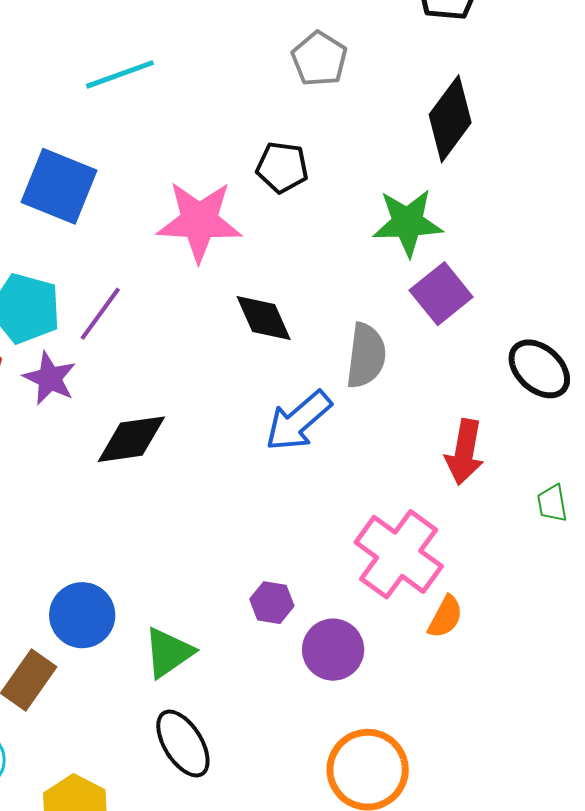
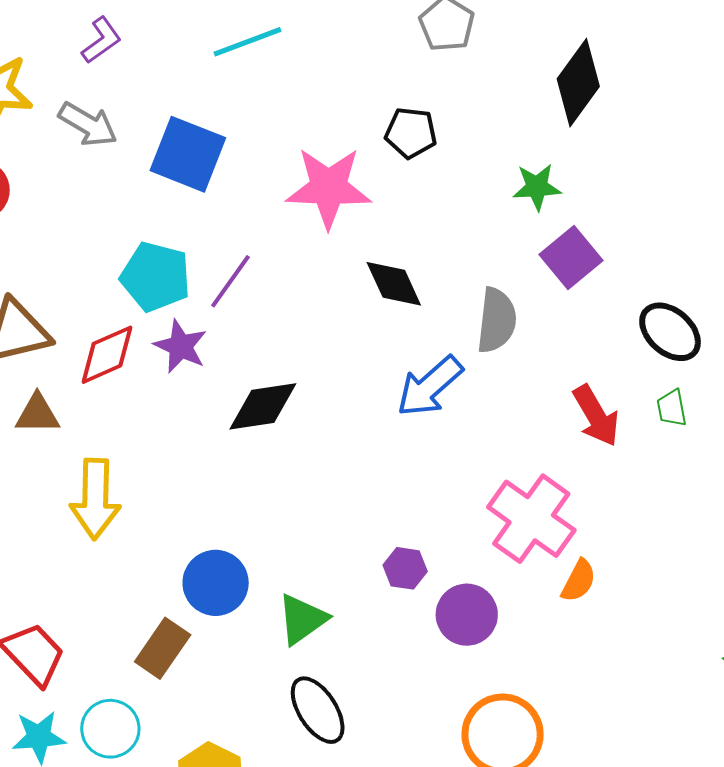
green star: (408, 223) -> (537, 187), size x0.7
red arrow: (464, 452) -> (596, 416), turned -40
green trapezoid: (552, 503) -> (672, 408), moved

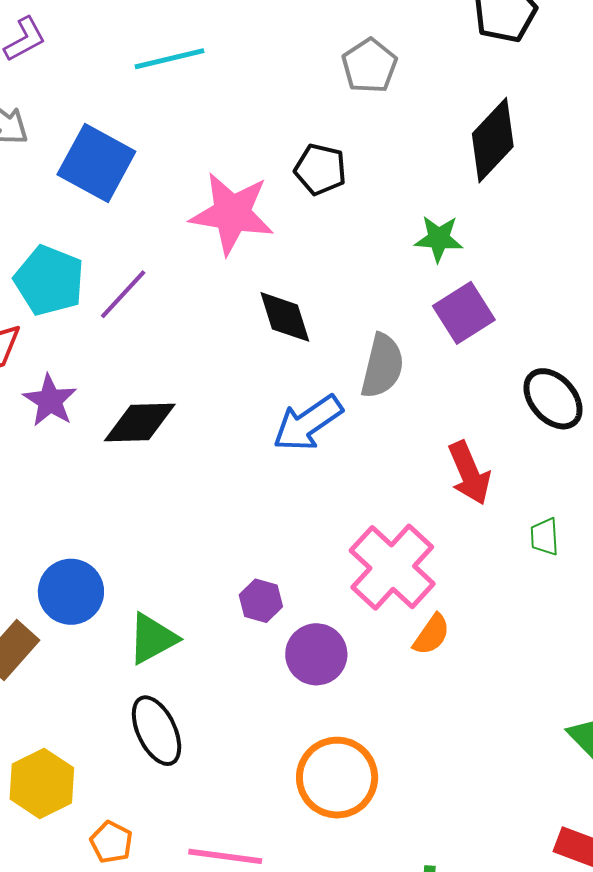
purple star: (181, 346) -> (50, 401), moved
green trapezoid: (672, 408) -> (545, 537), moved

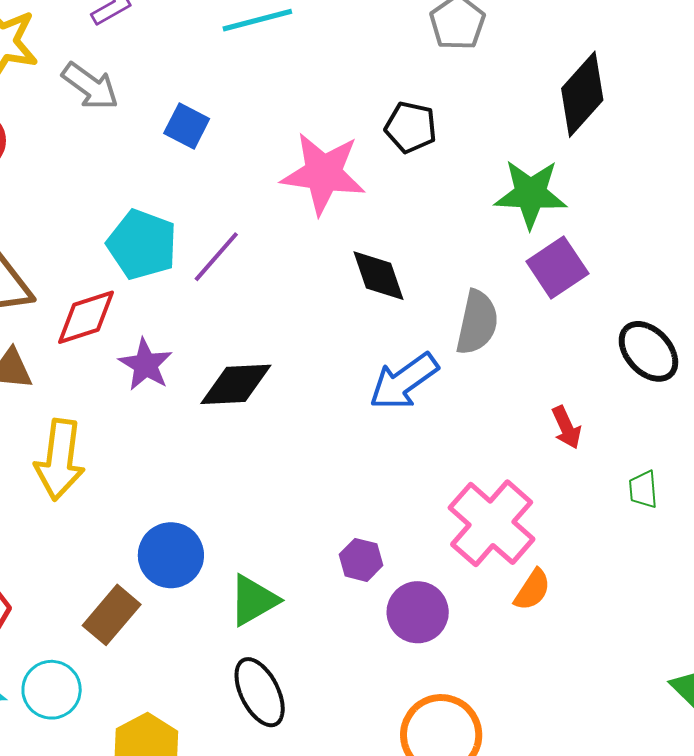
blue square: (96, 163) -> (187, 126), size x0.6
green star: (439, 239) -> (531, 194), size x1.5
red arrow: (469, 473) -> (566, 427), size x0.7

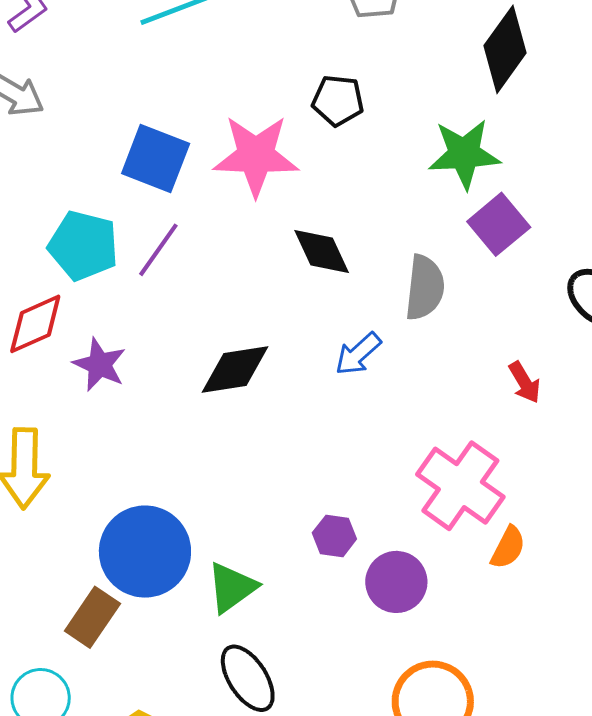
blue square: (187, 126) -> (156, 158), moved, size x1.5
blue arrow: (404, 381) -> (358, 354), size x0.7
black diamond: (236, 384) -> (235, 370), moved
blue circle: (171, 555) -> (145, 552), size x1.4

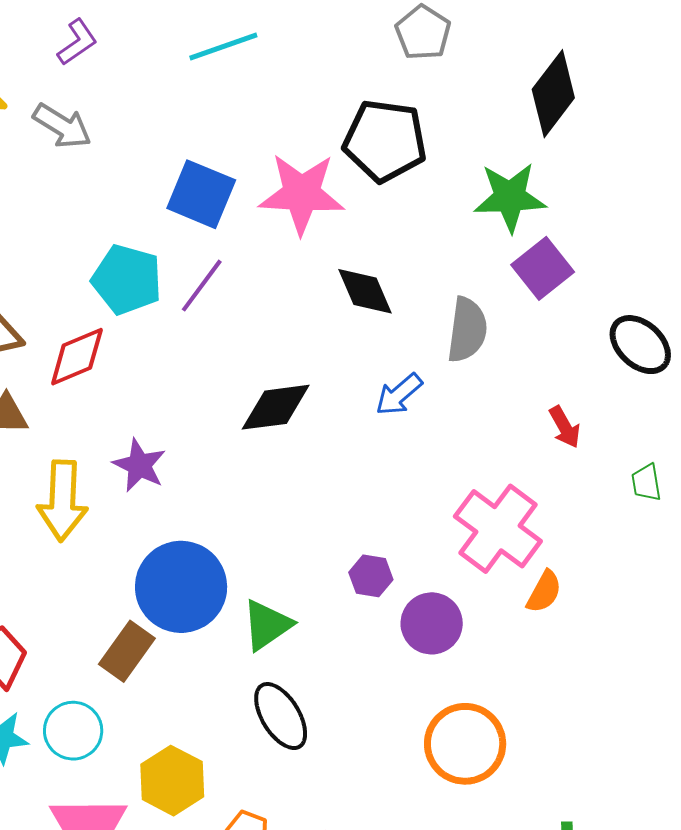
black pentagon: (338, 100) -> (385, 141), size x1.6
purple star: (100, 365) -> (139, 465), moved

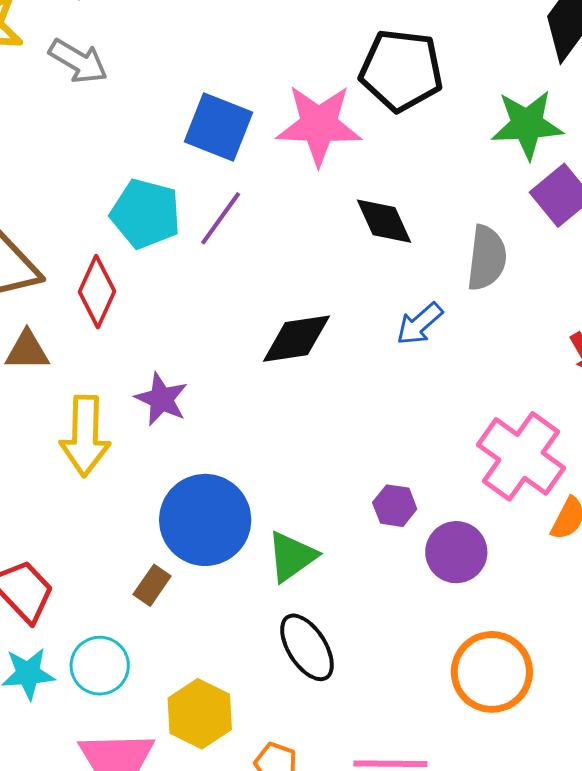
red diamond: (77, 357) -> (97, 292), turned -42
brown rectangle: (127, 651) -> (152, 585), size x0.7

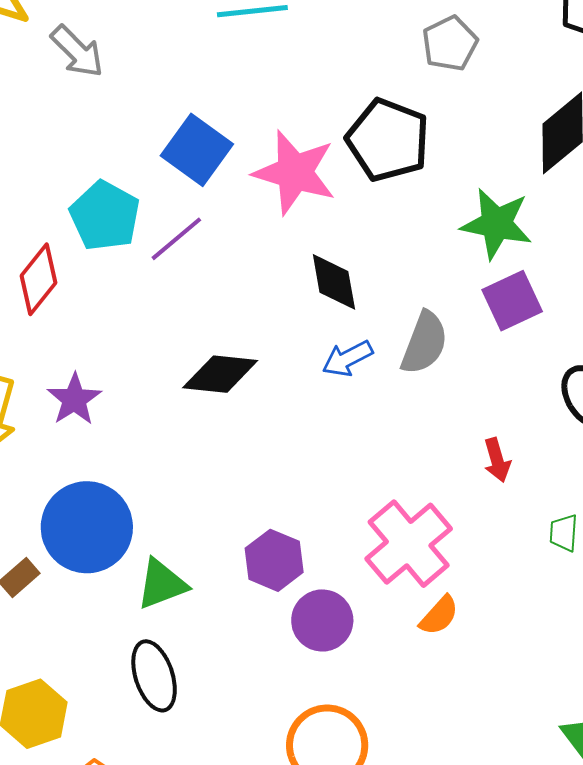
blue arrow: (420, 324) -> (348, 358), moved
purple hexagon: (395, 506) -> (274, 560), size x1.4

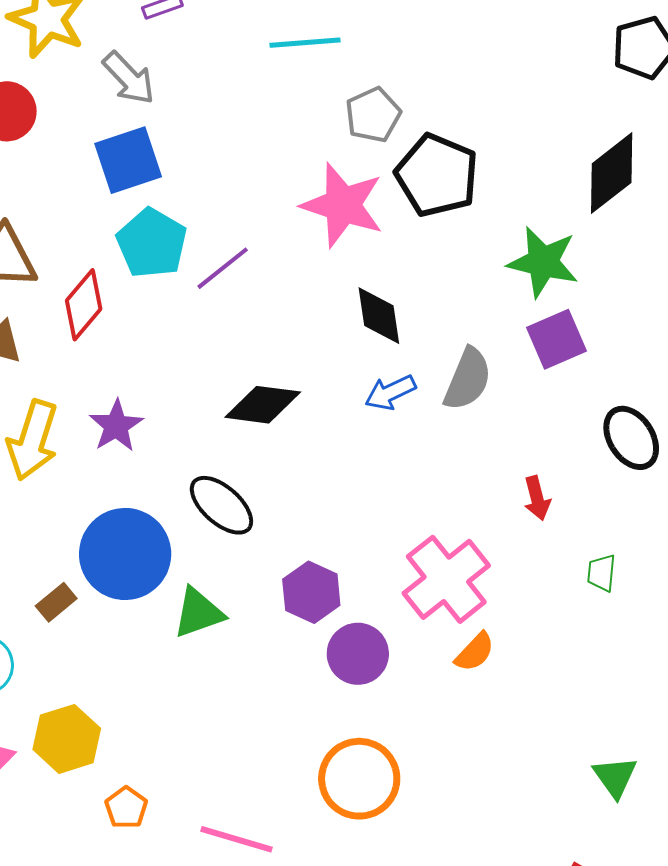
gray pentagon: (450, 44) -> (373, 115), moved
blue square: (197, 150) -> (128, 160), moved, turned 34
black ellipse: (154, 676) -> (221, 505), moved, turned -32

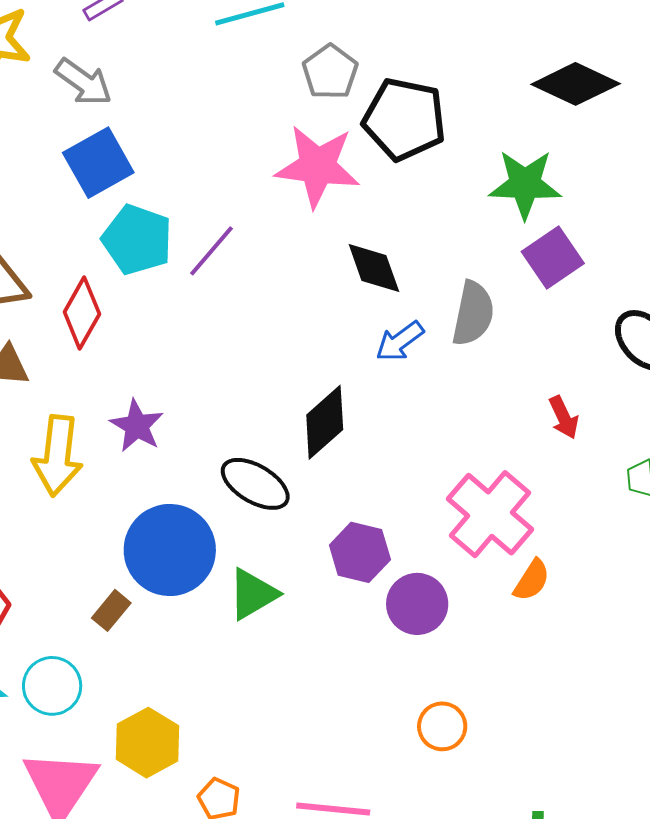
black diamond: (612, 173) -> (576, 84), turned 74
black diamond: (263, 405) -> (325, 422), moved, turned -38
orange circle: (359, 779) -> (442, 726), size x0.6

